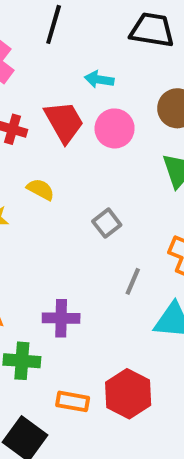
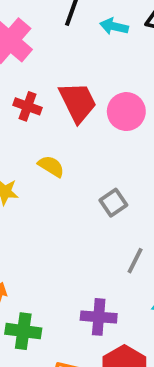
cyan arrow: (99, 79) -> (114, 26), moved
purple cross: (61, 318) -> (99, 317), moved

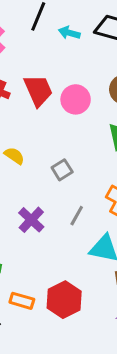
yellow semicircle: (51, 166) -> (14, 156), moved
purple cross: (99, 317) -> (31, 220), moved, turned 36

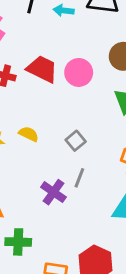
red trapezoid: (38, 90) -> (42, 69), turned -32
gray line: (77, 216) -> (79, 178), moved

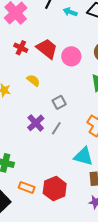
yellow semicircle: (29, 134) -> (33, 80), moved
purple cross: (53, 192) -> (36, 123), moved

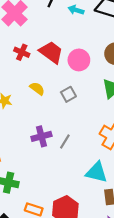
gray square: (59, 102) -> (68, 94), moved
purple cross: (36, 123) -> (41, 136), turned 30

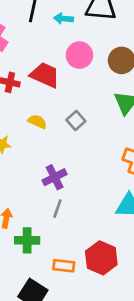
pink circle: (79, 60) -> (79, 55), moved
gray line: (65, 142) -> (57, 209), moved

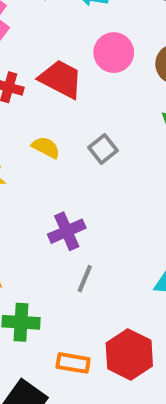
gray line: (57, 209) -> (85, 279), moved

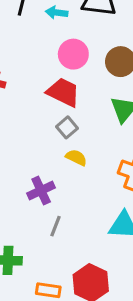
red trapezoid: (61, 79) -> (63, 92), moved
yellow semicircle: (46, 147) -> (76, 157), moved

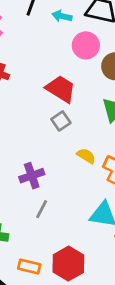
pink circle: (73, 54) -> (86, 45), moved
yellow semicircle: (76, 157) -> (86, 156), moved

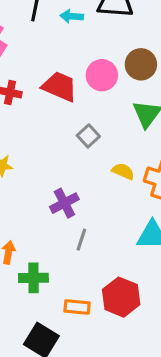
pink circle: (86, 45) -> (102, 75), moved
red trapezoid: (61, 89) -> (60, 87), moved

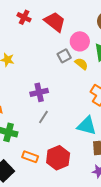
pink circle: (102, 75) -> (80, 41), moved
yellow semicircle: (123, 171) -> (81, 64), moved

